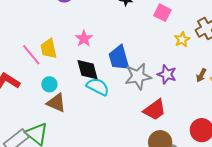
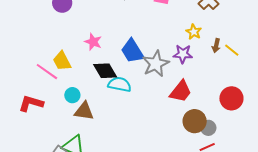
yellow star: (182, 39) -> (194, 32), moved

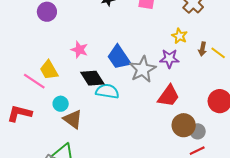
brown triangle: (84, 111) -> (73, 119), turned 30

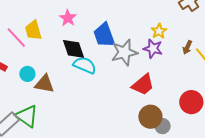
yellow star: (179, 36) -> (159, 31), moved
cyan circle: (61, 104) -> (27, 74), moved
brown triangle: (73, 119) -> (44, 84), turned -40

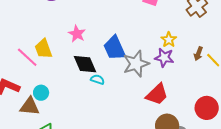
cyan semicircle: (85, 65) -> (97, 79), size x0.6
brown triangle: (44, 84) -> (30, 106), moved

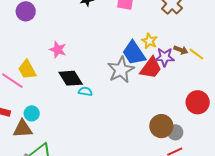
blue trapezoid: (114, 48) -> (134, 53), moved
brown arrow: (198, 54) -> (181, 50), turned -80
purple star: (164, 58) -> (165, 57), moved
red trapezoid: (157, 94) -> (151, 68), moved

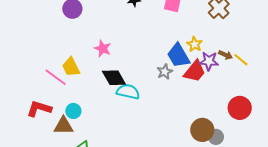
gray star: (121, 70) -> (165, 72), size x0.6
cyan semicircle: (85, 91) -> (128, 92), size x1.6

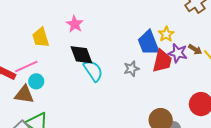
red trapezoid: (195, 71) -> (162, 61), turned -35
gray star: (165, 72) -> (131, 69), moved
pink line: (56, 77) -> (26, 67), moved, turned -70
cyan semicircle: (128, 92) -> (93, 71), turned 35

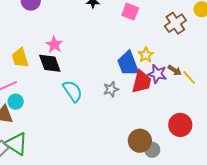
black diamond: (81, 55) -> (50, 63), moved

